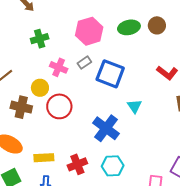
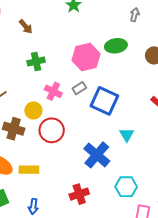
green ellipse: (129, 27) -> (116, 46), moved
yellow rectangle: (44, 158) -> (29, 170), moved
red cross: (77, 164) -> (79, 194), moved
cyan hexagon: (113, 166) -> (126, 187), moved

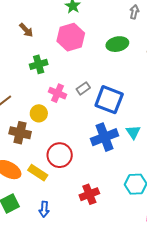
pink hexagon: (86, 57) -> (71, 37), moved
red circle: (52, 130) -> (60, 155), moved
blue cross: (97, 155) -> (105, 137), moved, turned 32
yellow rectangle: (29, 170) -> (38, 173), turned 36

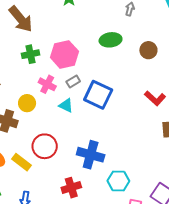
brown arrow: (26, 30) -> (21, 19), size x1.8
pink hexagon: (71, 37) -> (64, 54), moved
cyan triangle: (133, 132) -> (66, 105), moved, turned -35
blue cross: (105, 137) -> (91, 155), moved, turned 32

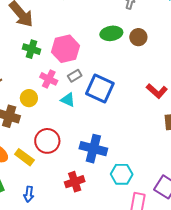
brown circle: (148, 50) -> (138, 37), moved
green cross: (30, 54) -> (31, 49), turned 30

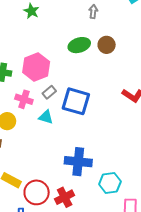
red circle: (47, 141) -> (37, 192), moved

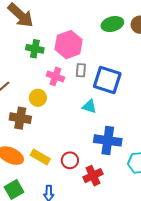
gray rectangle: (49, 92) -> (81, 70), turned -48
cyan triangle: (46, 117) -> (89, 106), moved
red circle: (37, 192) -> (70, 160), moved, size x0.7

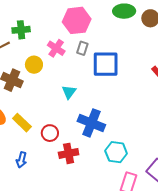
green cross: (35, 49) -> (21, 30), moved, turned -30
blue square: (107, 80) -> (106, 64), turned -32
cyan triangle: (89, 106) -> (69, 92), moved, turned 35

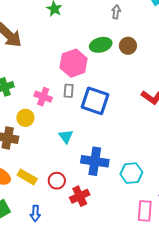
pink hexagon: (77, 20) -> (74, 63), moved
blue square: (106, 64) -> (95, 101), turned 32
cyan hexagon: (116, 152) -> (131, 173), moved

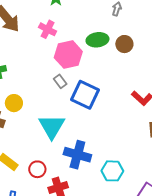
gray rectangle: (69, 91) -> (60, 81), turned -48
pink cross: (43, 97) -> (48, 29), moved
cyan triangle: (66, 136) -> (52, 126), size x1.8

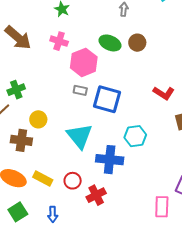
green ellipse: (97, 40) -> (110, 43), turned 40
gray rectangle: (60, 81) -> (80, 90), turned -32
cyan hexagon: (112, 171) -> (135, 136), moved

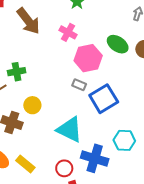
blue square: (107, 99) -> (104, 99), turned 32
cyan triangle: (79, 136) -> (70, 130), turned -36
red circle: (73, 181) -> (64, 168), moved

